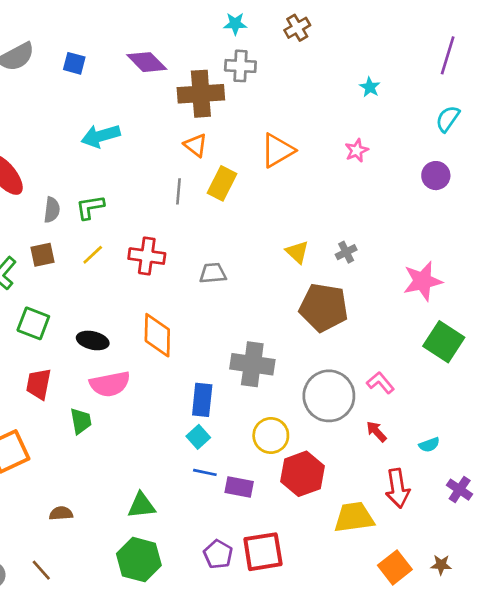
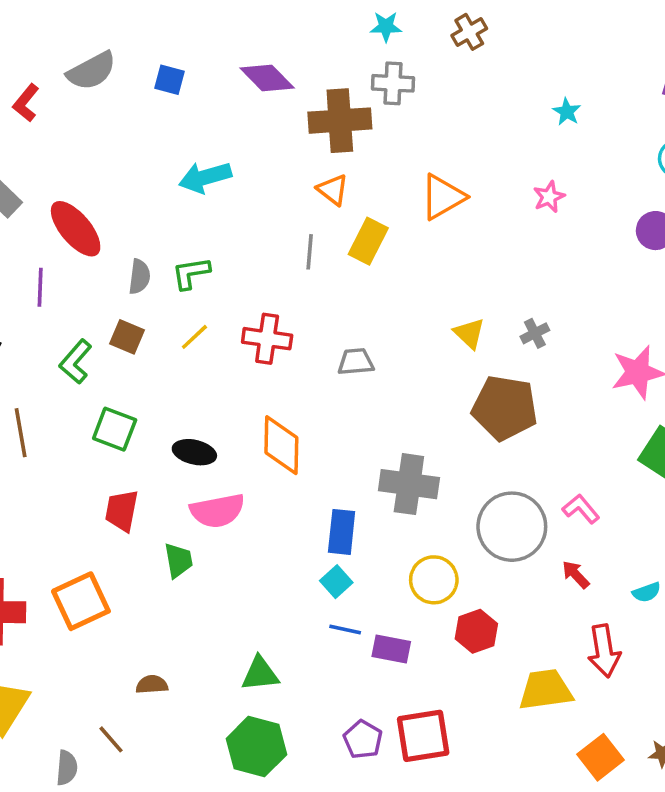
brown square: (43, 255) -> (127, 337), turned 35
red hexagon: (303, 474) -> (476, 631), size x0.7
brown line: (41, 570) -> (111, 739), moved

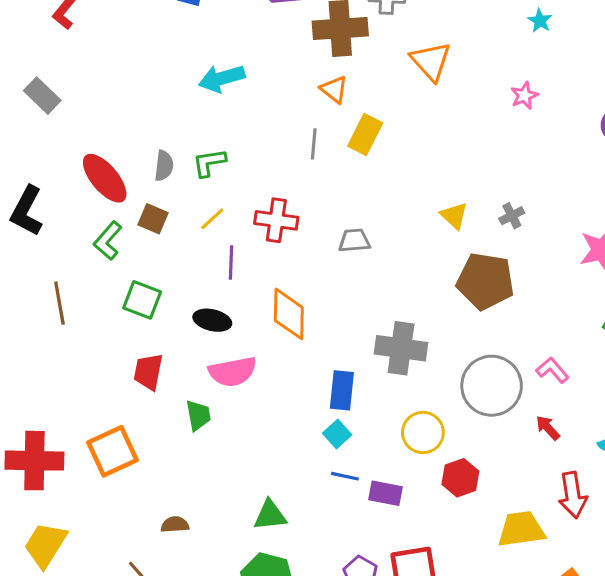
orange triangle: (443, 197) -> (431, 61), moved, turned -42
red ellipse: (76, 229) -> (105, 178), moved
purple line: (40, 287) -> (231, 262), moved

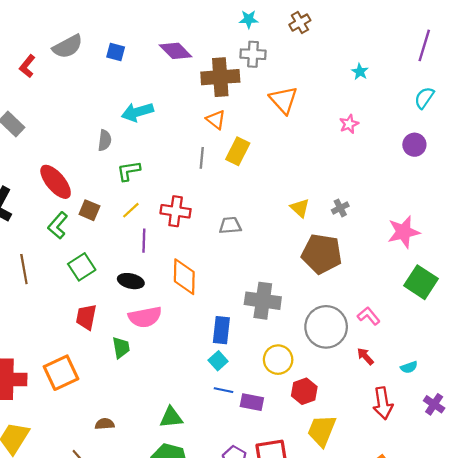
gray semicircle: (164, 166) -> (105, 140), moved
green square: (142, 300) -> (82, 267), turned 36
yellow trapezoid: (521, 529) -> (322, 430), moved, turned -60

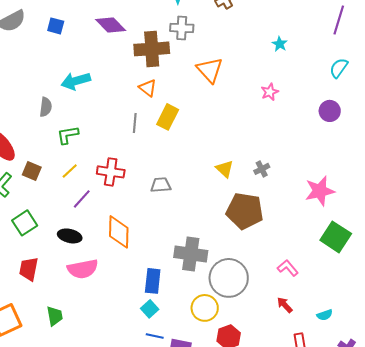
purple line: (144, 241) -> (82, 199), turned 40
gray circle: (326, 327) -> (229, 278), moved
green trapezoid: (121, 348) -> (55, 316), moved

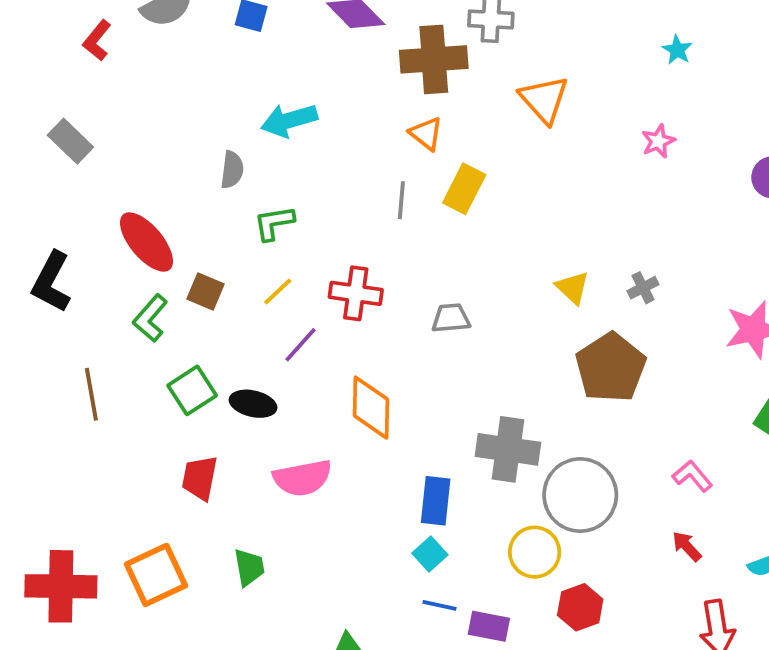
brown pentagon: (245, 211) -> (611, 368), turned 30
black ellipse: (70, 236) -> (253, 404), moved

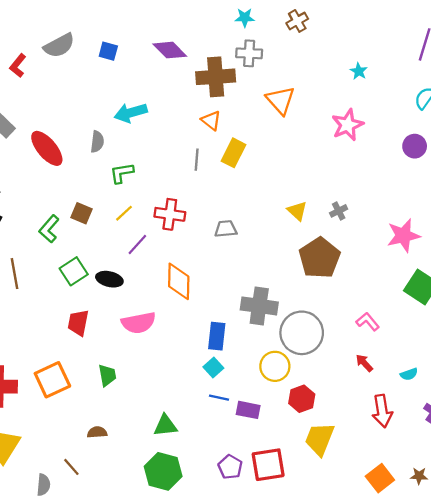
pink star: (658, 141) -> (348, 125), size x1.6
red ellipse: (146, 242) -> (47, 148), moved

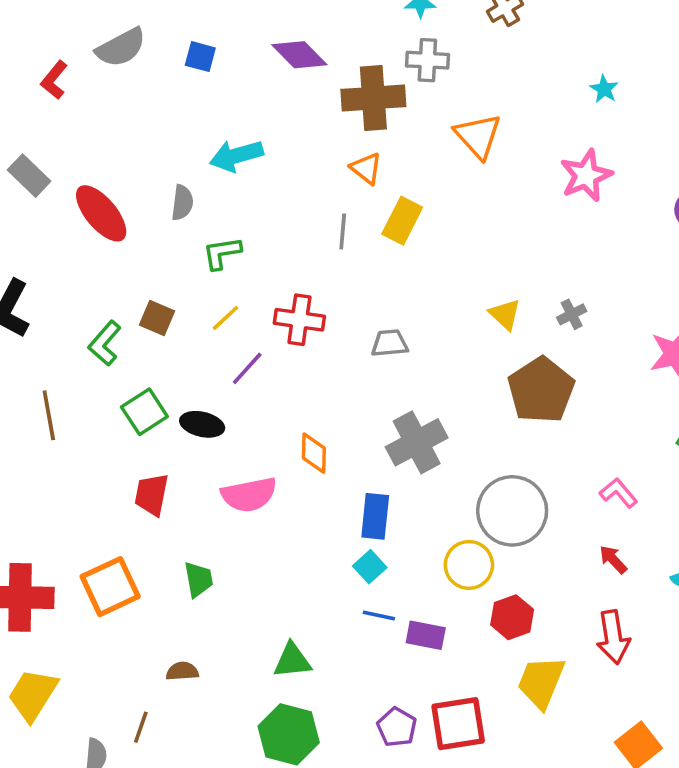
orange diamond: (179, 281) -> (314, 453), moved, size x0.7
gray cross: (259, 306) -> (417, 442), moved, turned -36
red arrow: (382, 411) -> (613, 637), moved
brown line: (71, 467) -> (141, 727), turned 60

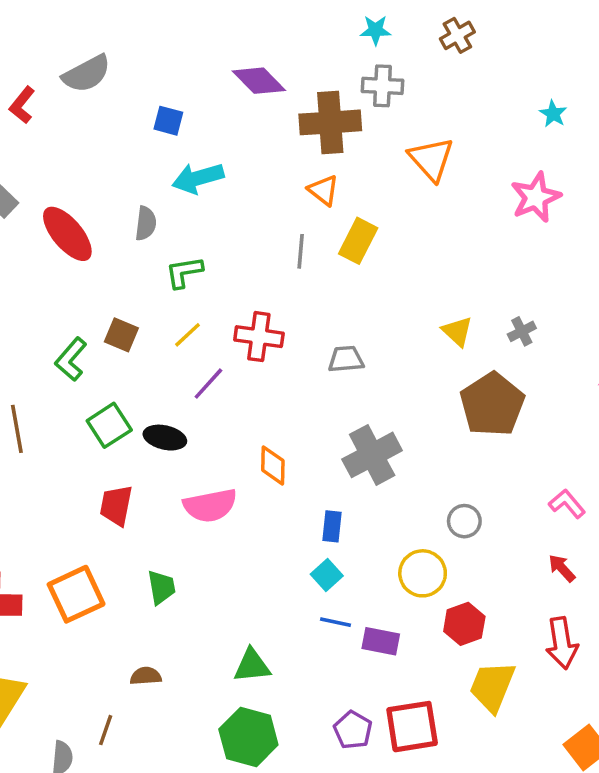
blue square: (200, 57) -> (168, 121), moved
gray circle: (512, 511) -> (464, 521), size x0.5
blue rectangle: (375, 516) -> (332, 526), size x0.7

